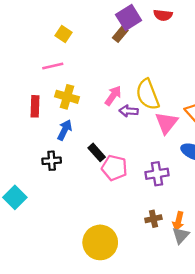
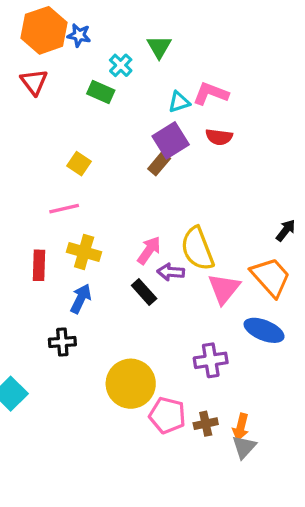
black rectangle: (97, 152) -> (144, 292), moved
pink pentagon: (114, 168) -> (167, 415), moved
yellow circle: (100, 242) -> (131, 384), moved

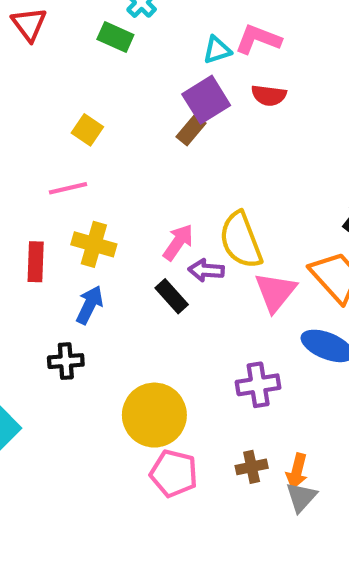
pink pentagon: (167, 415) -> (174, 473), moved

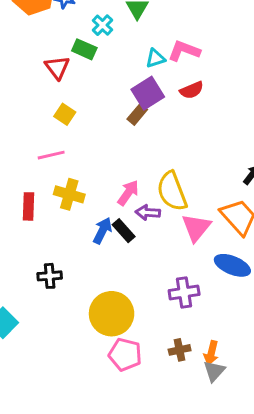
red triangle: (29, 24) -> (57, 67), moved
red semicircle: (269, 95) -> (192, 90), turned -30
blue arrow: (90, 305) -> (102, 231), moved

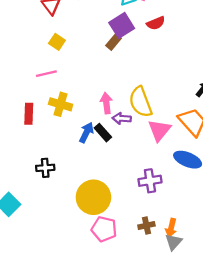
pink arrow: (128, 193) -> (106, 103), turned -42

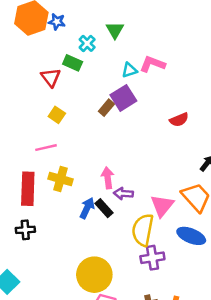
red semicircle: (156, 23) -> (179, 120), moved
brown rectangle: (113, 42) -> (106, 108), moved
yellow semicircle: (141, 102) -> (143, 230), moved, turned 32
red rectangle: (29, 114) -> (28, 189), size x1.5
black cross: (45, 168) -> (25, 230), moved

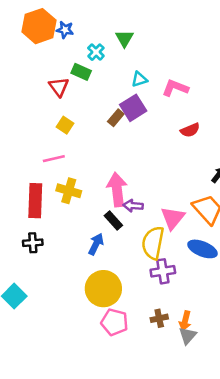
pink L-shape: (152, 64) -> (175, 88), moved
pink arrow: (108, 178) -> (117, 190), size x1.5
blue arrow: (87, 208) -> (96, 244), moved

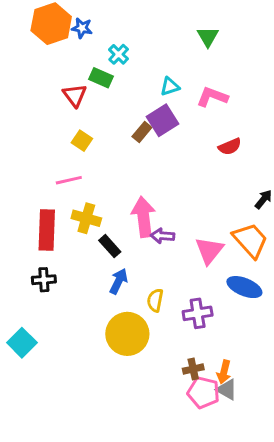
green triangle: (124, 38) -> (208, 37), moved
black rectangle: (113, 220) -> (110, 246), moved
yellow semicircle: (153, 243) -> (155, 300), moved, size x0.6
pink pentagon: (115, 322) -> (203, 392), moved
gray triangle: (188, 336) -> (227, 390), turned -42

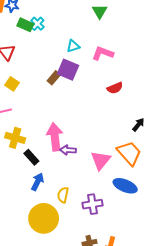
green rectangle: (101, 78) -> (25, 25), moved
purple square: (162, 120) -> (68, 70), turned -35

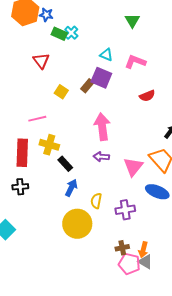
cyan triangle: (73, 46) -> (106, 55), turned 40
yellow square: (12, 84) -> (61, 92), moved
pink arrow: (55, 137) -> (102, 127), moved

